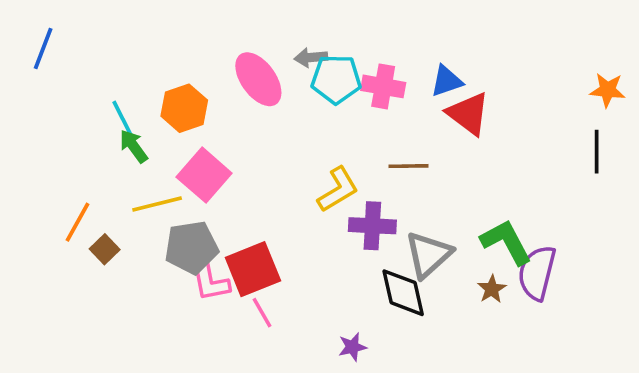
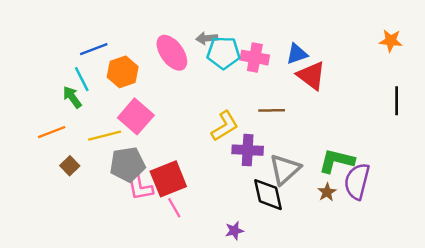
blue line: (43, 48) -> (94, 49), moved, turned 48
orange star: (607, 90) -> (391, 41), moved
green arrow: (134, 146) -> (72, 97), moved
orange line: (77, 222) -> (52, 132), moved, turned 40
green L-shape: (506, 242) -> (337, 161), turned -48

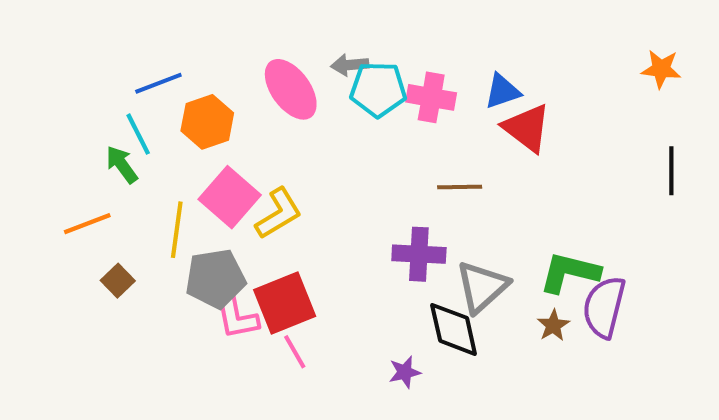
yellow L-shape: (225, 126) -> (279, 213), moved
yellow line: (105, 136) -> (177, 230), turned -68
purple star: (234, 231) -> (405, 372), moved

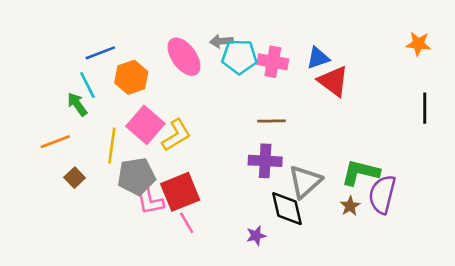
brown line: (460, 187) -> (272, 121), moved

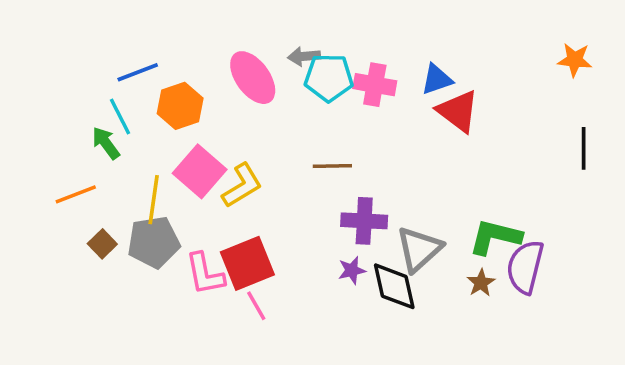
brown line: (272, 121) -> (332, 166), moved
gray pentagon: (136, 176) -> (154, 242), moved
purple star: (256, 236) -> (352, 270), moved

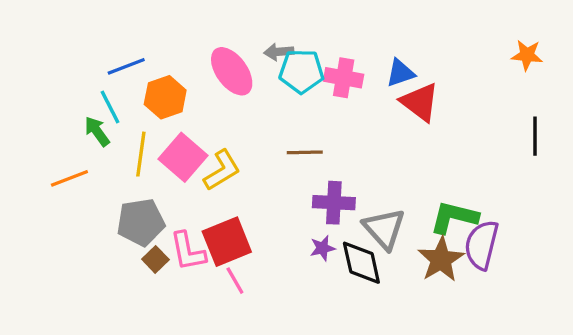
yellow line: (154, 200) -> (141, 154), moved
brown square: (102, 244) -> (155, 259), moved
gray triangle: (419, 249) -> (384, 229), turned -30
brown star: (481, 283) -> (441, 259), size x1.8

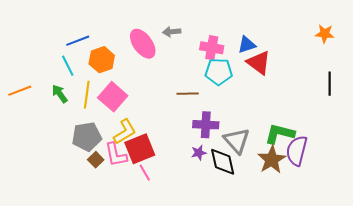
cyan pentagon: (301, 71) -> (219, 72), moved
green arrow: (97, 131) -> (60, 94), moved
yellow L-shape: (222, 170) -> (125, 132), moved
orange line: (69, 178) -> (20, 91), moved

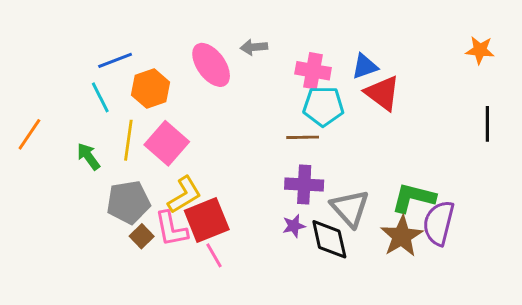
orange line: (20, 91) -> (29, 134), turned -35
green arrow: (60, 94) -> (88, 156), moved
brown line: (188, 94) -> (303, 137), moved

